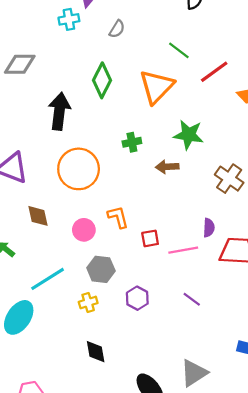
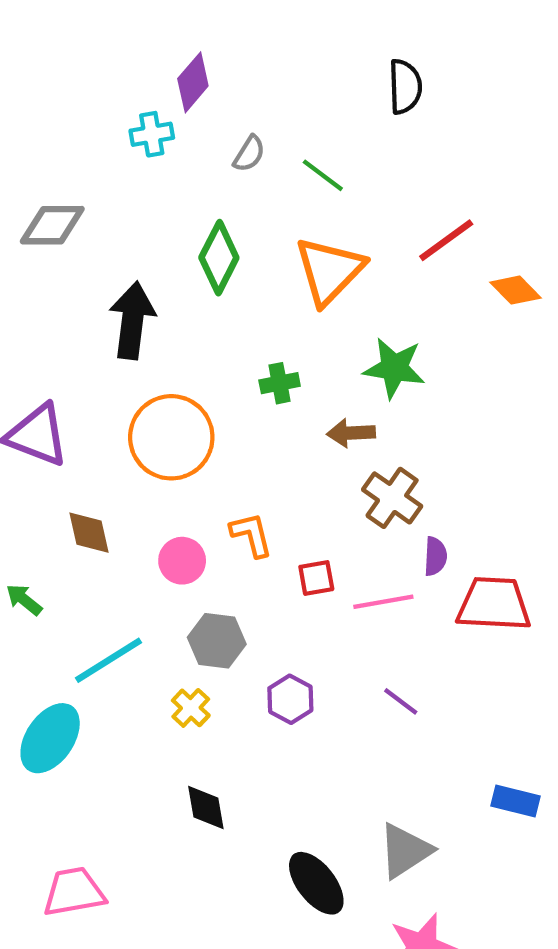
green line: (179, 50) -> (323, 175), moved
brown cross: (229, 179) -> (392, 498), moved
yellow cross: (88, 302) -> (191, 708), turned -30

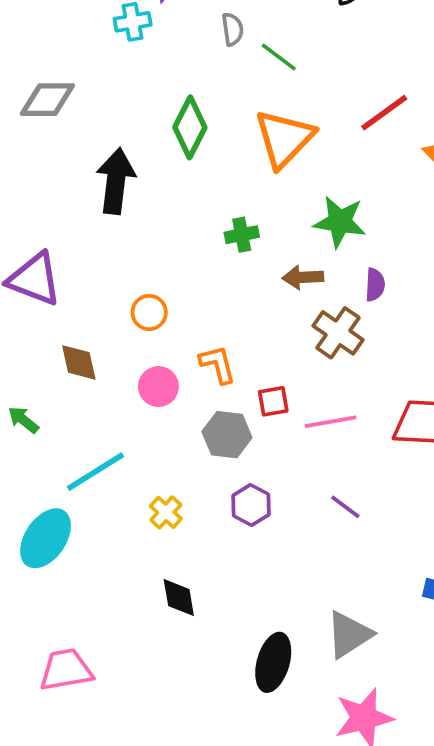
gray semicircle: (249, 154) -> (232, 29), moved, turned -40
orange circle: (171, 437) -> (149, 312), moved, size x0.5
purple semicircle: (435, 556) -> (375, 285), moved
gray hexagon: (217, 641) -> (227, 435), moved
black ellipse: (316, 883) -> (273, 662), turned 54

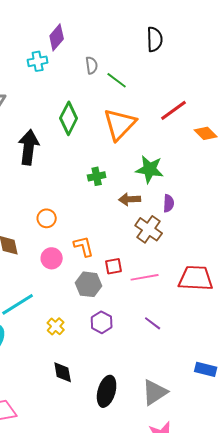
black ellipse: (273, 662) -> (107, 391), moved

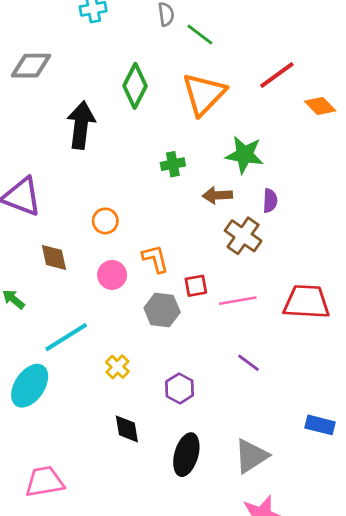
purple hexagon: (102, 322) -> (180, 388), moved

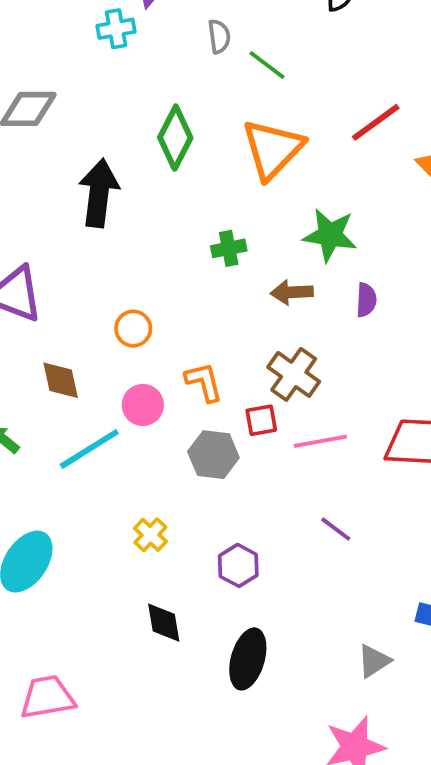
brown cross: (243, 236) -> (294, 374), moved
cyan line: (66, 337) -> (89, 449), moved
gray triangle: (251, 456) -> (374, 661), moved, size x0.7

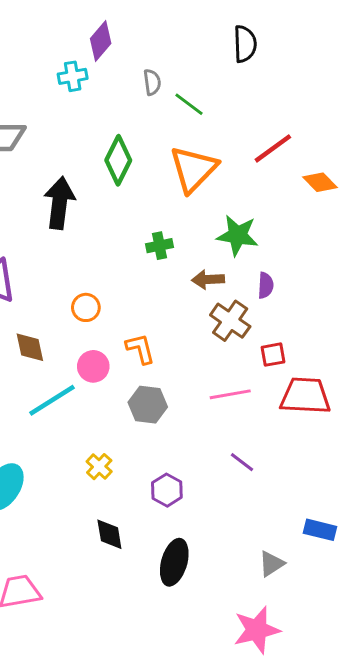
brown cross: (294, 374) -> (230, 321), moved
red square: (261, 420) -> (273, 355), moved

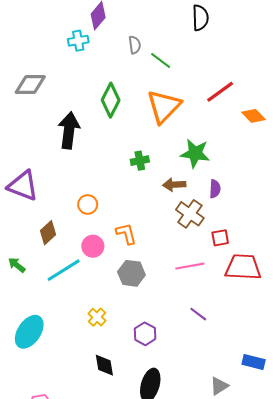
brown diamond: (30, 347) -> (48, 233), turned 60

